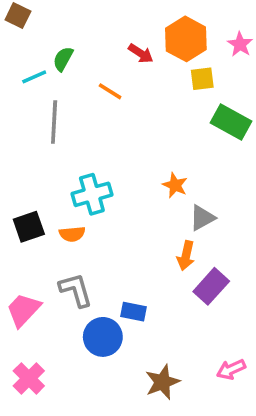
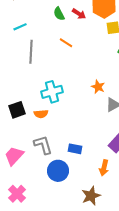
green semicircle: (63, 59) -> (59, 14), moved, turned -56
orange line: (110, 91) -> (66, 43), moved
orange arrow: (186, 256) -> (104, 168), moved
blue rectangle: (134, 312) -> (75, 149), moved

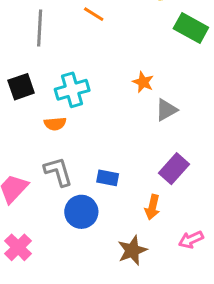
black square: (17, 110) -> (21, 87), moved

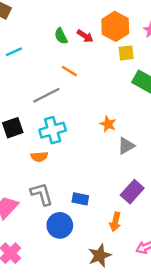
gray line: (40, 28) -> (47, 95), moved, turned 60

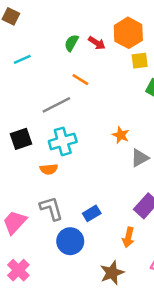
green semicircle: (61, 36) -> (72, 43), turned 56
blue rectangle: (80, 199) -> (92, 213), turned -42

